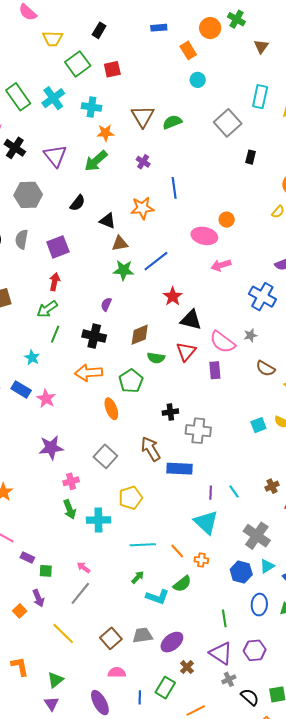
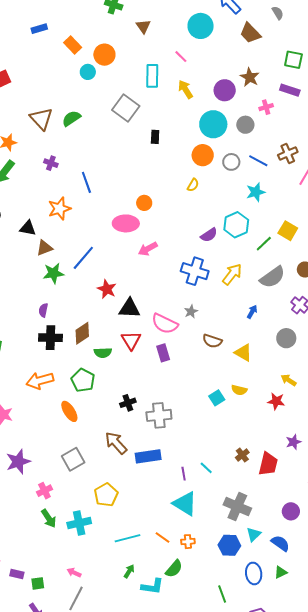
orange circle: (210, 28) -> (104, 55), moved
black cross: (94, 336) -> (51, 338), moved
gray square: (105, 456) -> (73, 459), turned 30

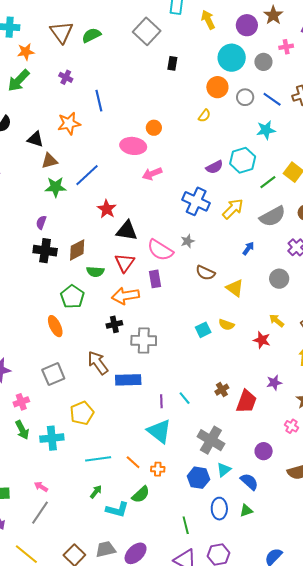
orange arrow: (40, 381) -> (125, 296), moved

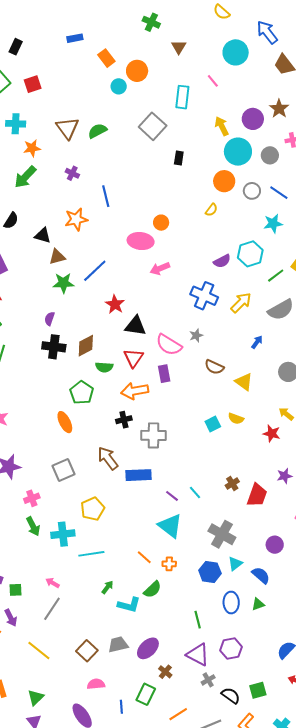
yellow arrow: (208, 20) -> (222, 126), moved
purple line: (161, 401) -> (172, 496), turned -48
cyan line: (98, 459) -> (91, 554), moved

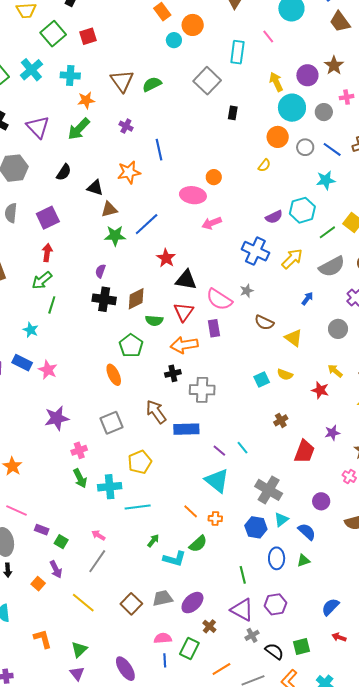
brown cross: (232, 483) -> (281, 420), moved
green square: (15, 590) -> (61, 542), turned 32
pink semicircle: (96, 684) -> (163, 638), moved

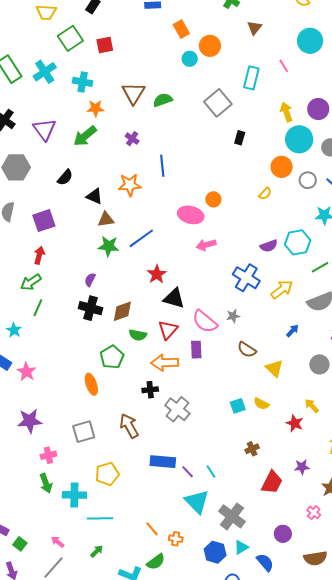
gray cross: (202, 390) -> (177, 409), turned 30
blue rectangle: (186, 429) -> (163, 462), moved
cyan triangle: (217, 481) -> (197, 502), moved
green arrow: (153, 541) -> (97, 551), moved

